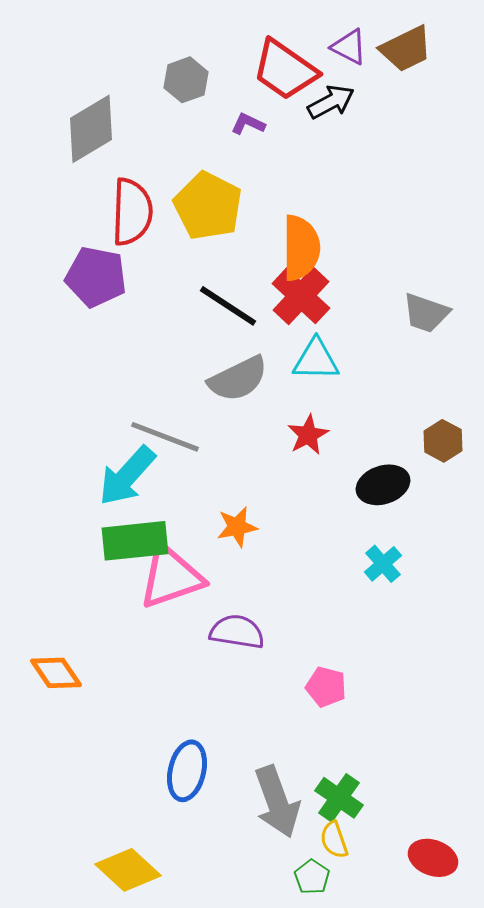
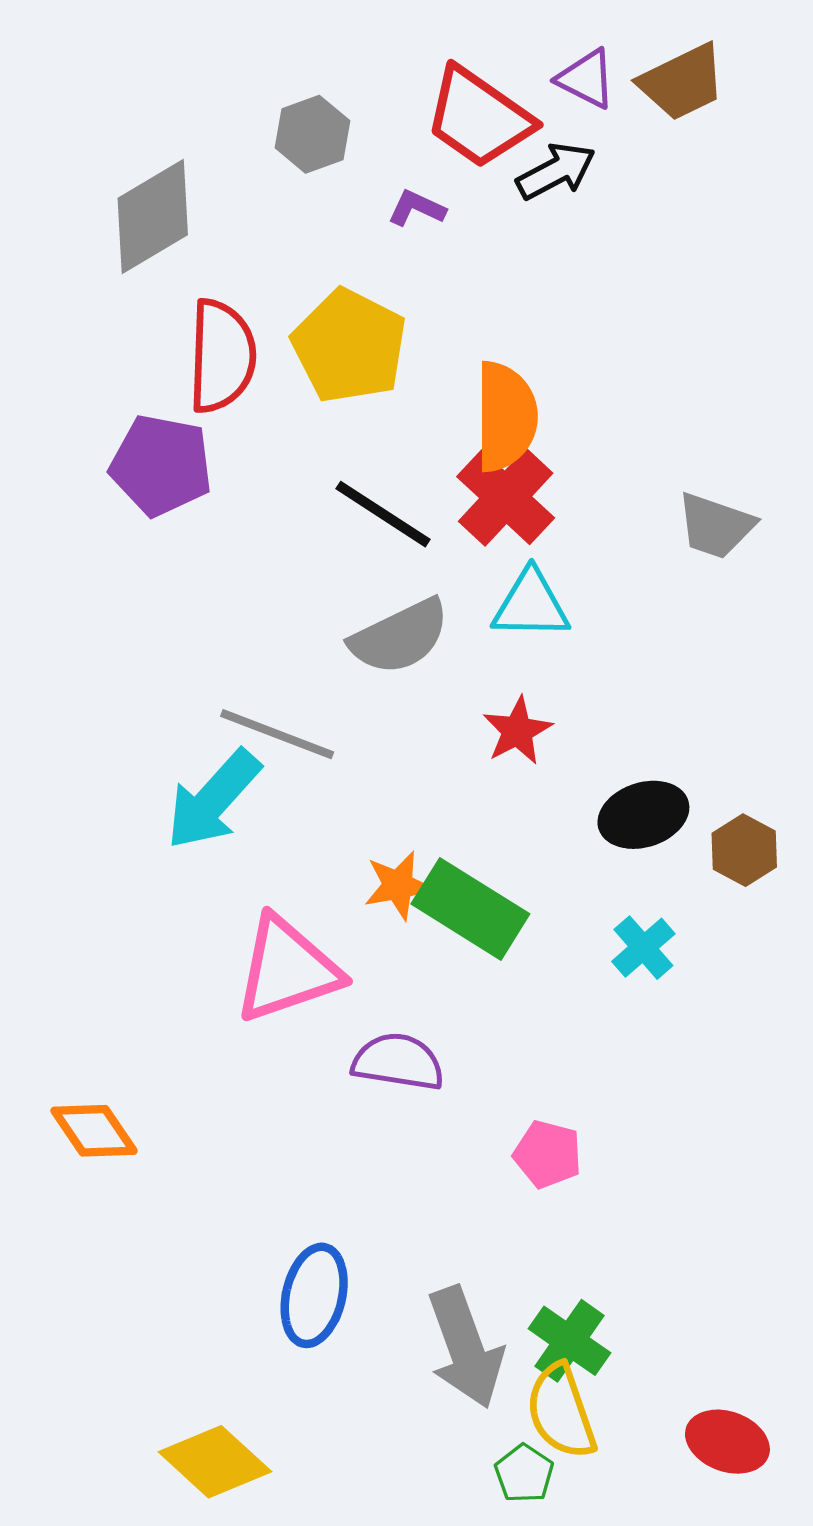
brown hexagon: (443, 441) -> (744, 850), moved
green rectangle: (135, 541) -> (470, 909), moved, turned 38
yellow semicircle: (334, 840) -> (561, 1411), size x1.5

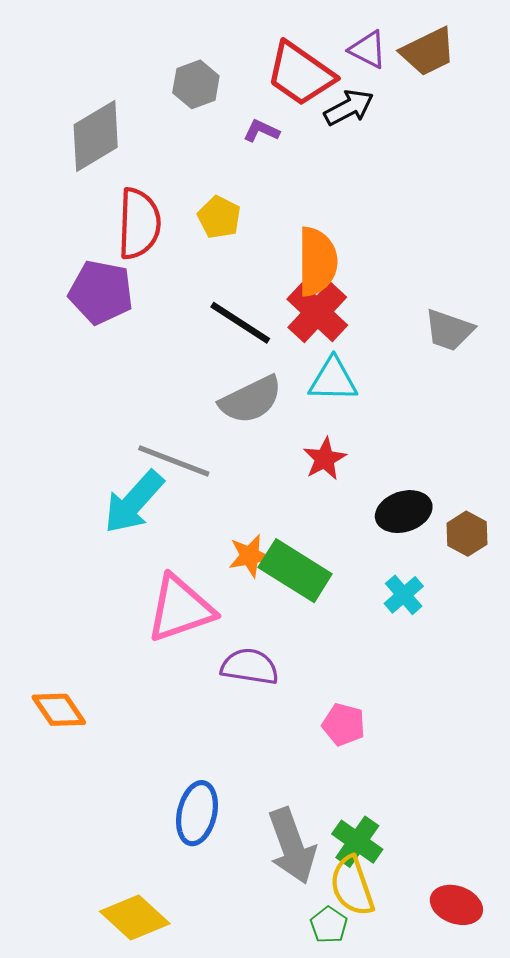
yellow pentagon: (349, 346) -> (219, 217), size x0.6

